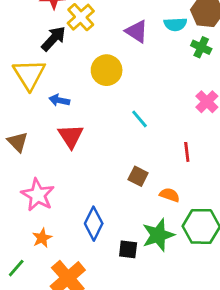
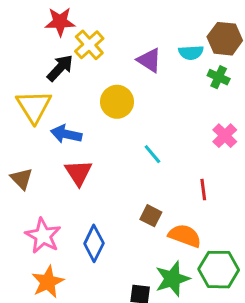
blue arrow: (59, 100) -> (66, 134), size x1.4
orange semicircle: (170, 195) -> (185, 236), size x1.5
blue diamond: (94, 224) -> (94, 243), moved
orange star: (42, 238) -> (48, 282), size x1.5

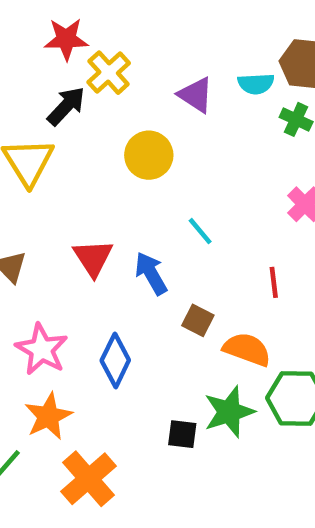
blue arrow: (66, 134) -> (151, 273), moved, turned 48

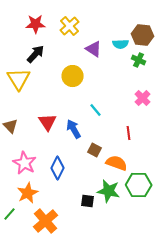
yellow cross: (109, 73) -> (70, 26), moved
green star: (229, 412) -> (109, 191), turned 30

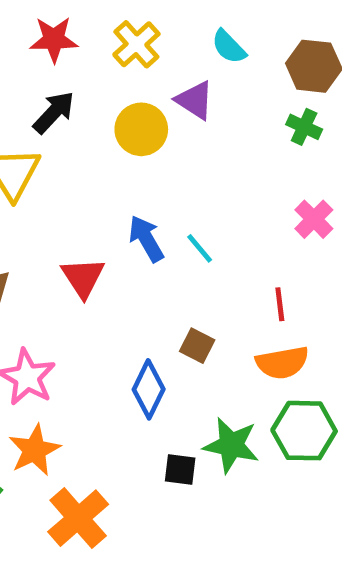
cyan semicircle: (121, 44) -> (229, 47), moved, turned 49
yellow circle: (73, 76) -> (141, 129), moved
blue arrow: (74, 129) -> (146, 239), moved
orange semicircle: (117, 163) -> (282, 363), moved, turned 150
blue diamond: (58, 168) -> (149, 389), moved

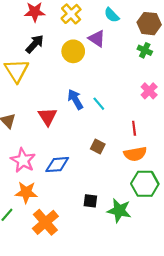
blue diamond: (149, 389) -> (57, 165), moved, turned 60
green star: (231, 445) -> (119, 211), moved
orange star: (34, 450) -> (26, 192), turned 30

